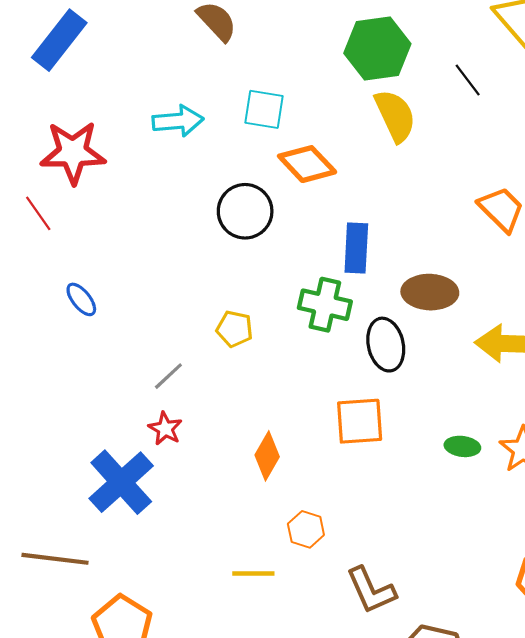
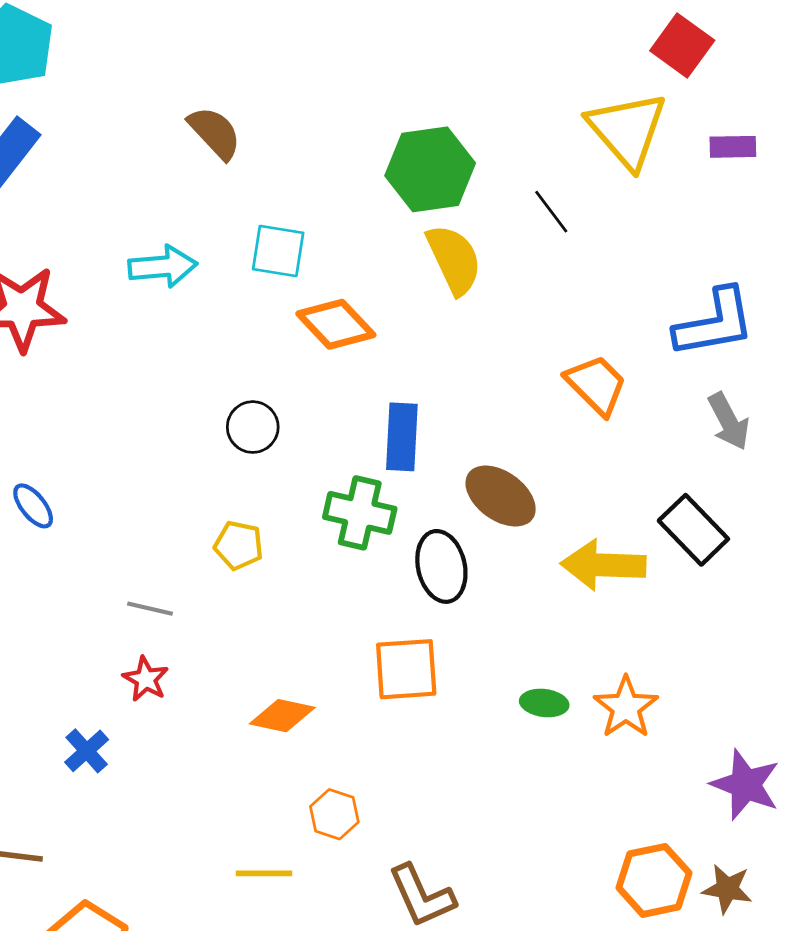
black circle: (245, 211) -> (253, 427), moved, size x0.7
brown ellipse: (430, 292) -> (501, 496), turned 34
gray line: (168, 376) -> (150, 609), turned 56
orange diamond: (267, 456) -> (282, 716), turned 72
blue cross: (121, 482) -> (87, 751), size x0.5

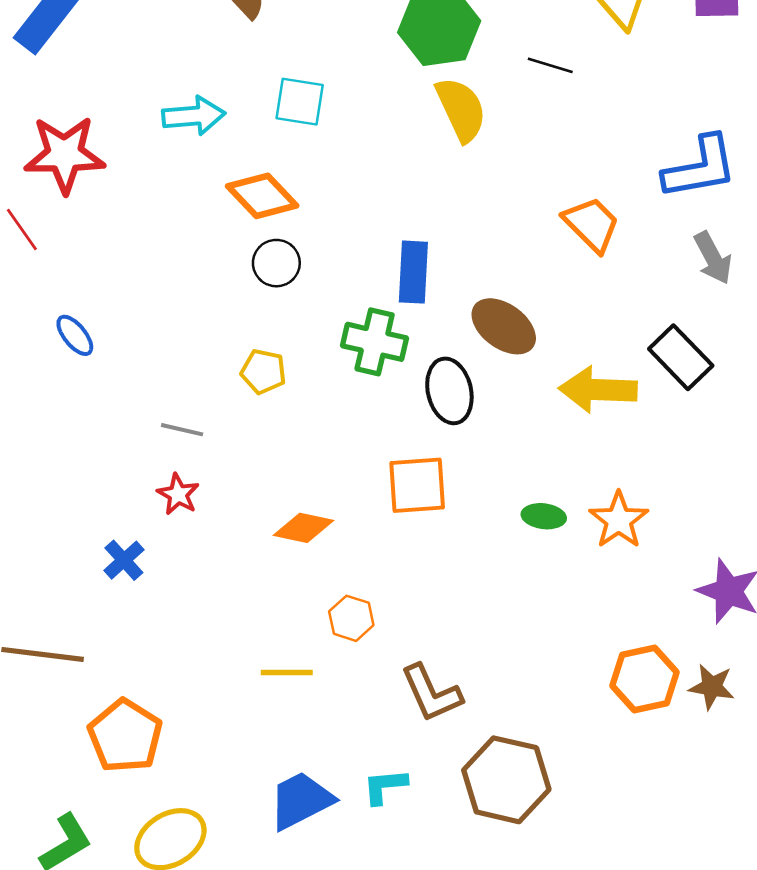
black line: (551, 212) -> (550, 65), turned -36
orange diamond: (336, 324) -> (262, 196), moved

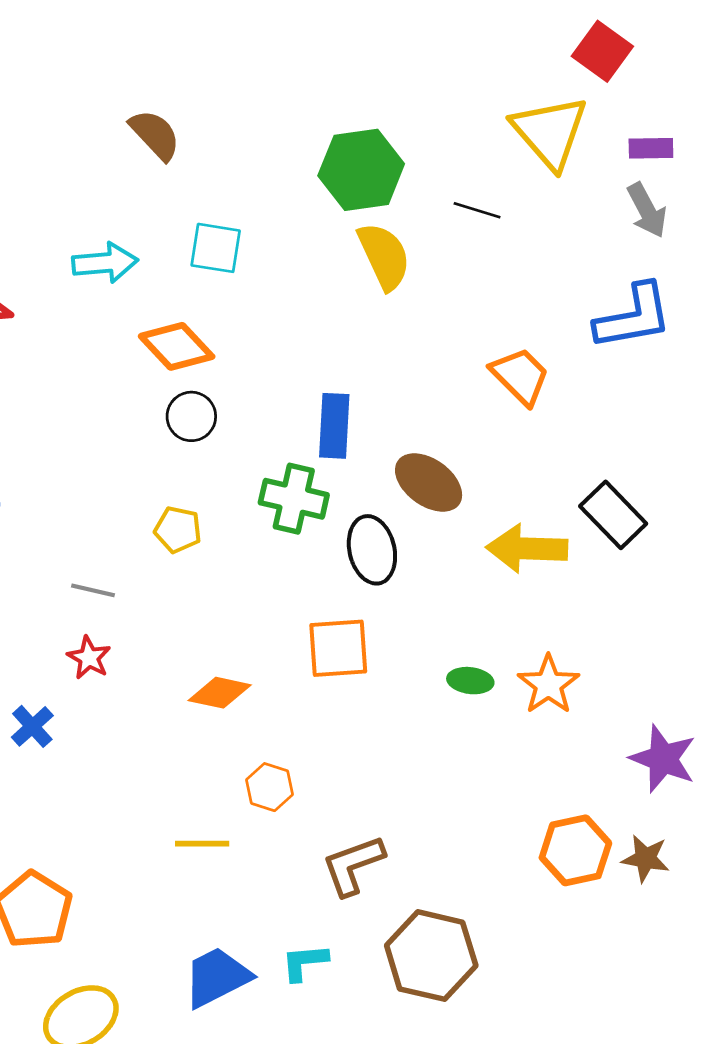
gray arrow: (713, 258) -> (647, 210), moved
brown L-shape: (431, 693) -> (353, 865), turned 94

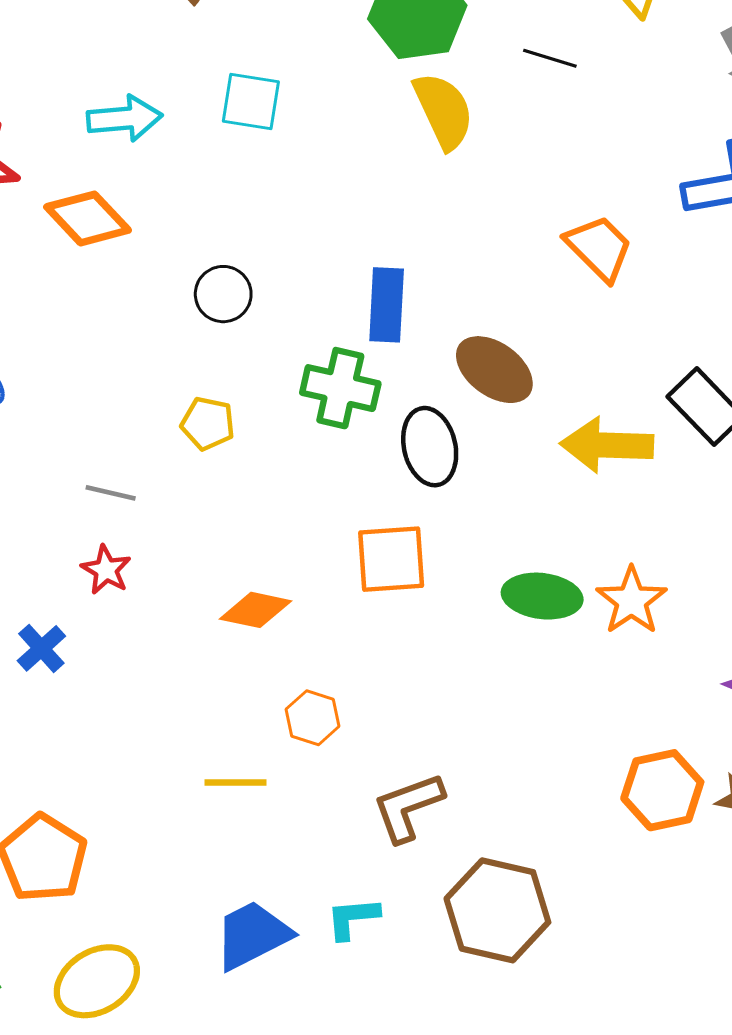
orange diamond: (177, 346) -> (88, 219), moved
green ellipse: (470, 681) -> (542, 596), size x1.5

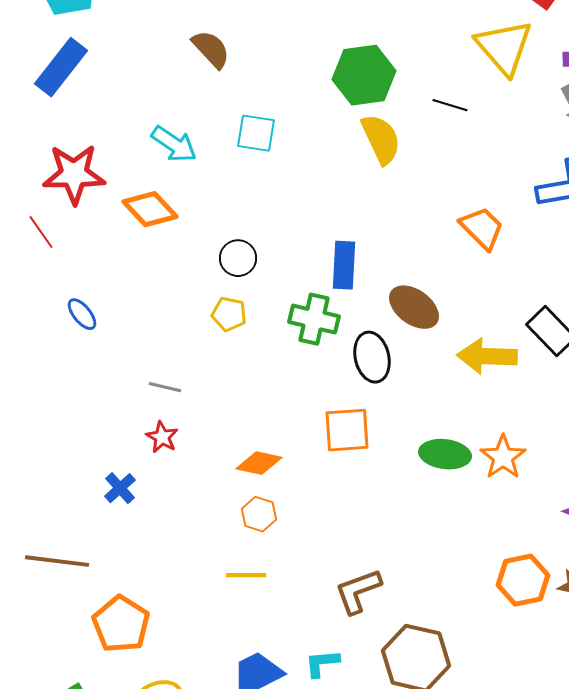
cyan arrow: (125, 118) -> (174, 144), turned 39
yellow pentagon: (208, 423) -> (229, 314), moved
orange hexagon: (313, 718) -> (259, 514), moved

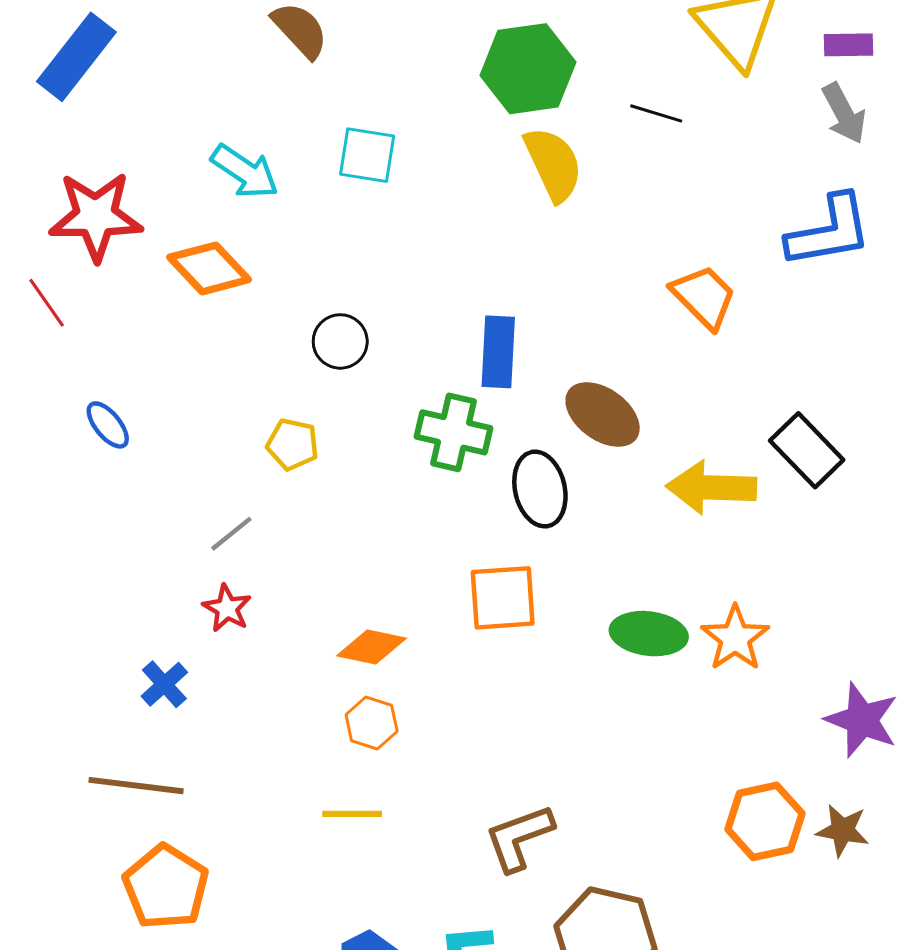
yellow pentagon: (229, 314) -> (293, 444), moved
gray line: (165, 387) -> (231, 534), turned -52
brown line: (57, 561) -> (136, 786), moved

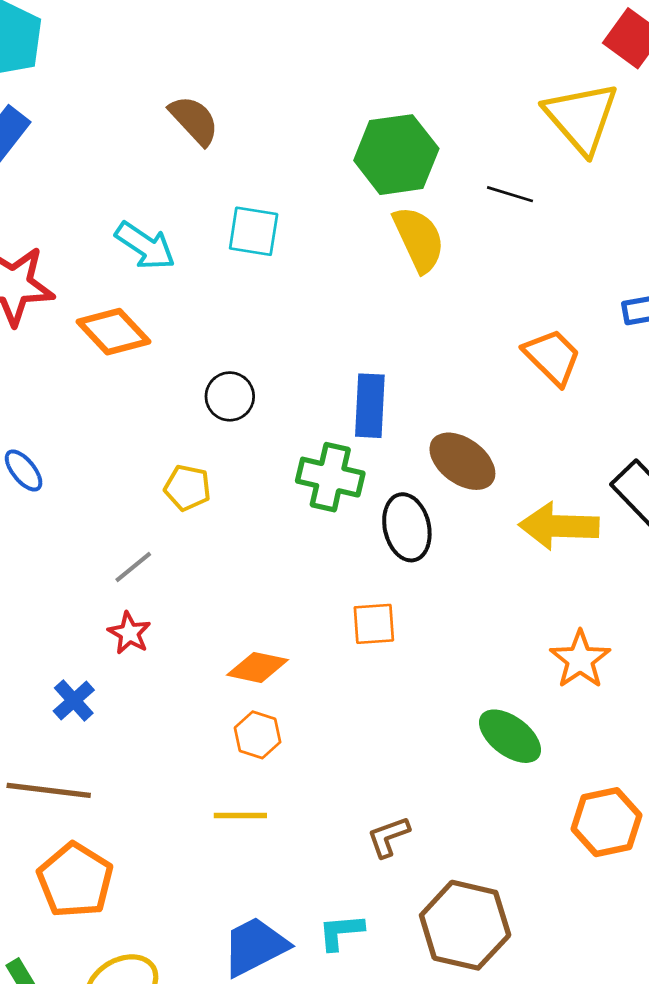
orange square: (503, 598) -> (374, 624), size x0.7
green ellipse: (649, 634) -> (510, 736), moved, turned 30
brown L-shape: (519, 838) -> (388, 837), size x0.7

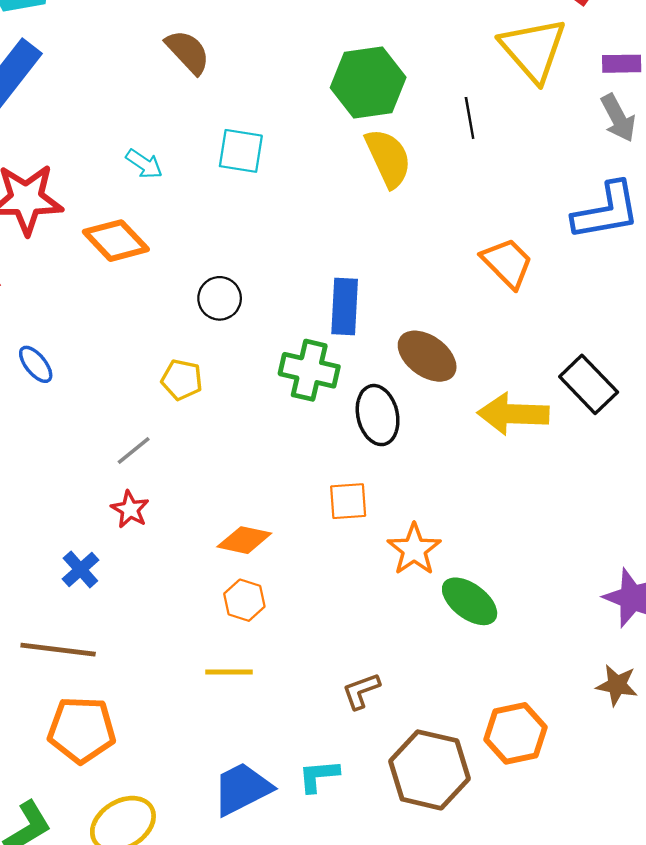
black line: (510, 194) -> (470, 118), turned 63
cyan arrow: (145, 246) -> (144, 164), size x0.7
orange star: (580, 660) -> (414, 549), moved
orange hexagon: (607, 822) -> (516, 733), moved
orange pentagon: (75, 880) -> (82, 730), turned -30

